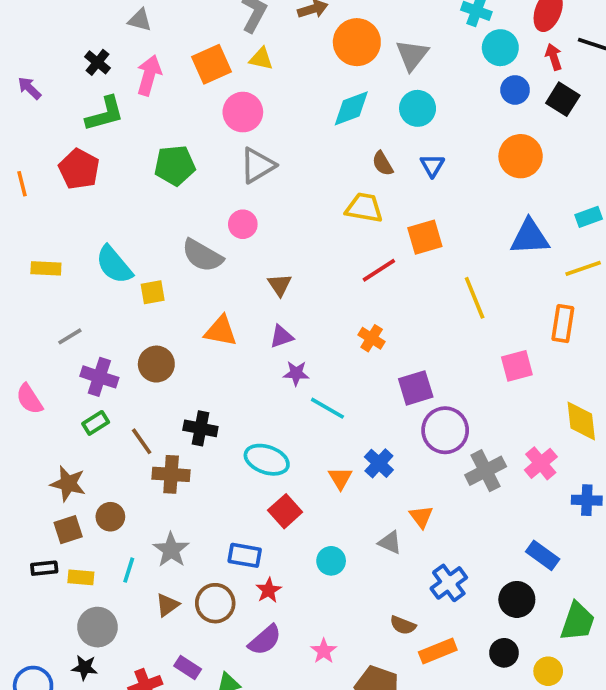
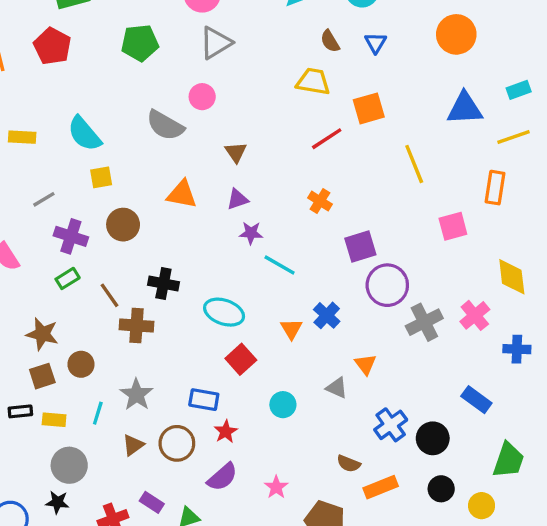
yellow square: (153, 292) -> (101, 177), moved
black circle: (517, 599) -> (433, 438), moved

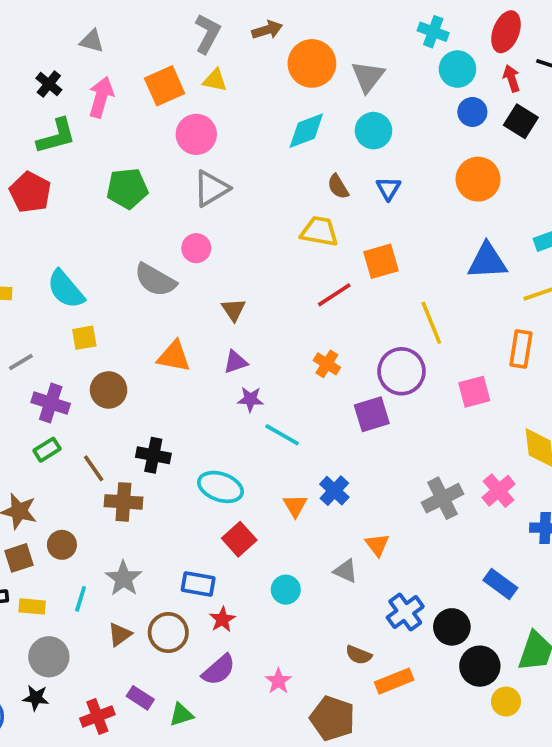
purple circle: (387, 285) -> (401, 371), moved
black circle: (441, 489) -> (480, 666), moved, size x1.4

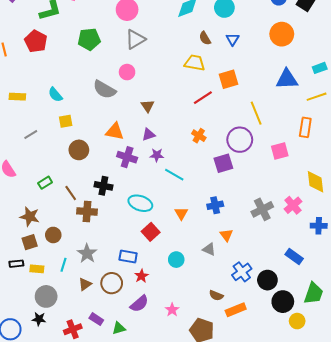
cyan semicircle: (66, 289) -> (55, 95), size x0.7
purple cross: (51, 403) -> (127, 157), moved
blue cross: (334, 491) -> (215, 205), moved, turned 35

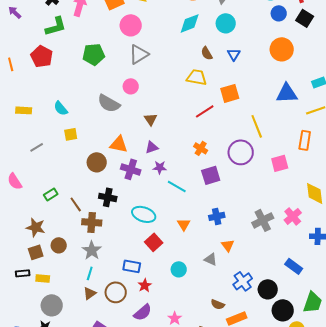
brown circle: (79, 150) -> (97, 162), moved
purple square: (223, 163) -> (211, 175), moved
gray star: (87, 253) -> (92, 250), moved
cyan line: (64, 265) -> (90, 273), moved

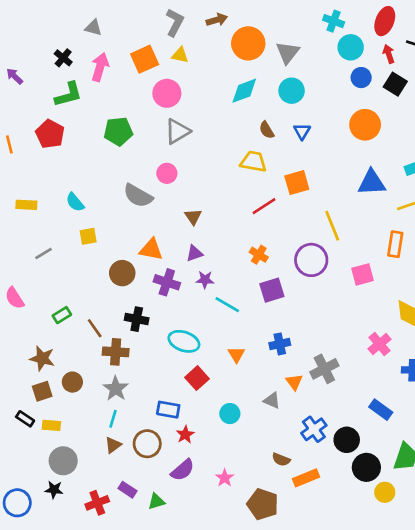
gray cross: (263, 220) -> (324, 369), moved
black rectangle: (23, 273) -> (25, 419), turned 40

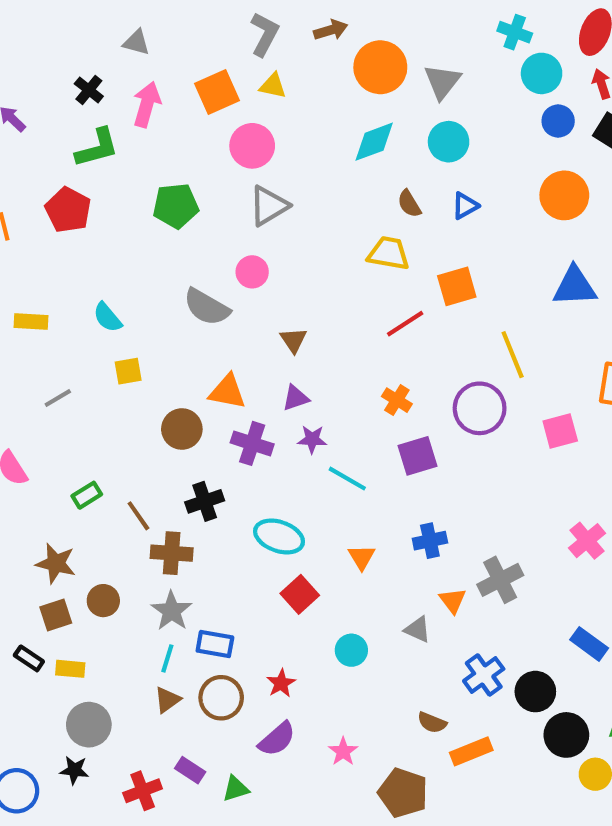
blue triangle: (302, 131) -> (465, 206), turned 30
black cross: (137, 319) -> (205, 501), turned -30
blue rectangle: (168, 410) -> (215, 644), moved

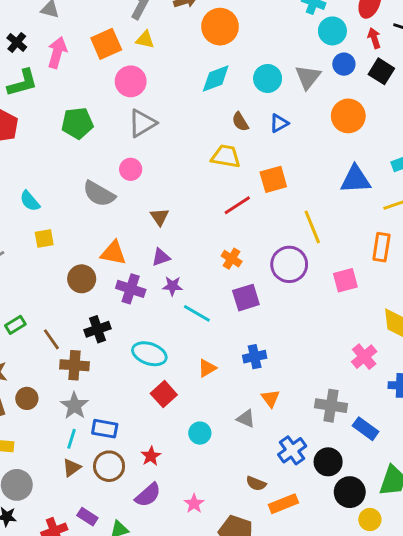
gray triangle: (442, 82) -> (308, 77), moved
orange triangle: (362, 557) -> (207, 368), turned 30
gray cross: (500, 580) -> (331, 406), moved, turned 36

